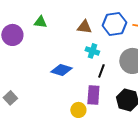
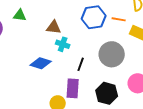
brown triangle: (84, 27) -> (54, 27), moved
cyan cross: (92, 51) -> (63, 44), moved

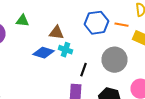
blue diamond: (41, 63) -> (44, 53), moved

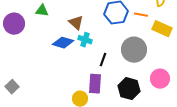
brown triangle: (56, 33) -> (76, 23), turned 35

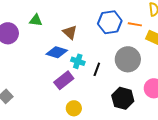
cyan cross: (85, 40) -> (78, 61), moved
purple rectangle: (95, 84) -> (64, 80), moved, turned 48

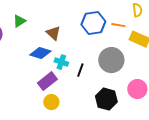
green triangle: (36, 20) -> (19, 21), turned -40
yellow circle: (74, 108) -> (51, 102), moved

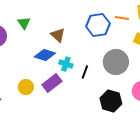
green triangle: (19, 21) -> (24, 23), turned -32
orange line: (118, 25) -> (122, 18), moved
yellow circle: (51, 102) -> (26, 87), moved

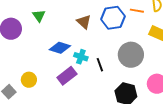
brown triangle: (58, 35) -> (84, 22), moved
black line: (85, 72) -> (100, 65), turned -40
yellow circle: (26, 87) -> (29, 80), moved

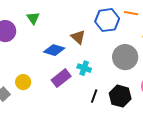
brown triangle: (84, 22) -> (78, 37), moved
cyan cross: (81, 57) -> (84, 68), moved
black line: (100, 65) -> (94, 96), moved, turned 40

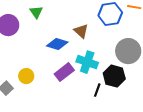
cyan cross: (84, 68) -> (87, 62), size x1.5
black hexagon: (120, 96) -> (114, 76), moved

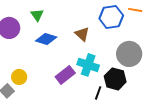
blue diamond: (57, 44) -> (46, 39), moved
yellow circle: (26, 76) -> (19, 77), moved

